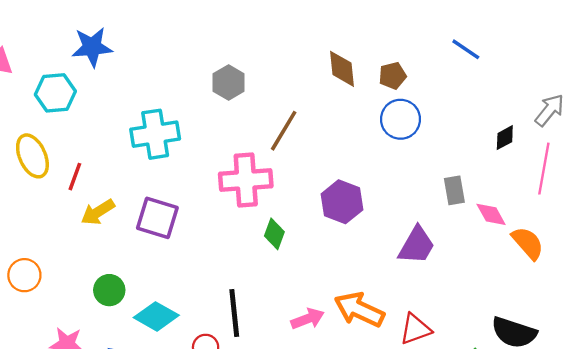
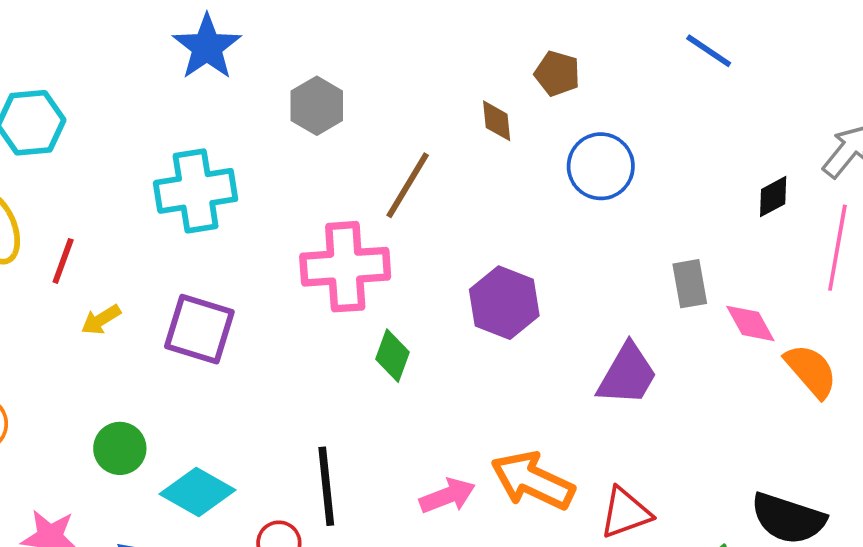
blue star: (92, 47) -> (207, 47), moved, turned -30
brown diamond: (342, 69) -> (497, 121), moved, size x0.7
brown pentagon: (392, 76) -> (557, 74), moved, turned 30
yellow arrow: (98, 212) -> (101, 320), size x0.7

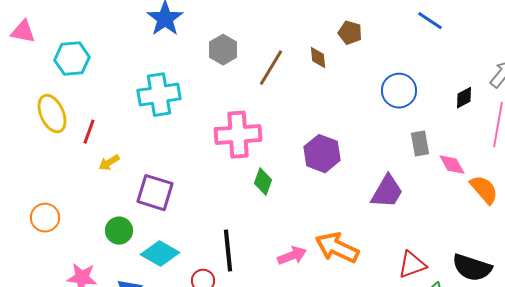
blue circle: (601, 166) -> (399, 91), moved
brown line: (408, 185) -> (271, 68), moved
purple square: (199, 329) -> (155, 193), moved
red triangle: (625, 513) -> (412, 265), moved

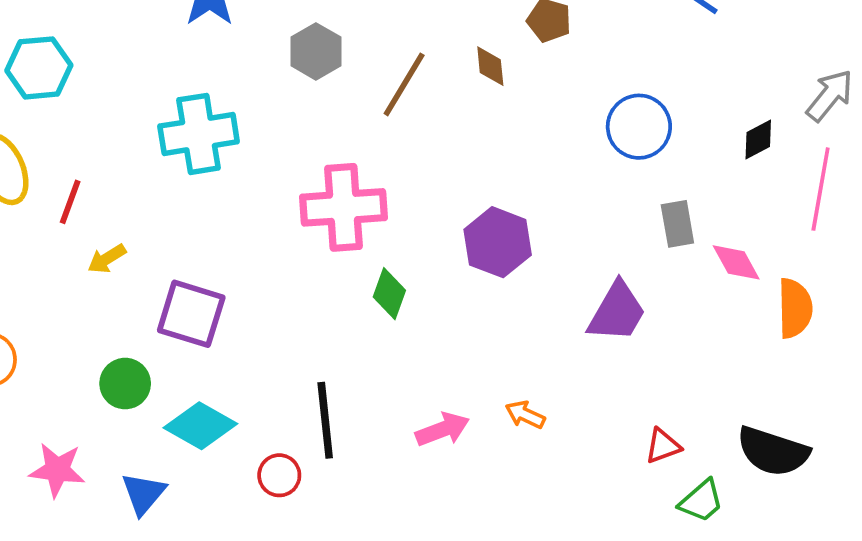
orange semicircle: (484, 190) -> (795, 308), turned 40
orange arrow: (337, 248) -> (525, 415), size x0.5
red triangle: (412, 265) -> (663, 446), size x0.7

